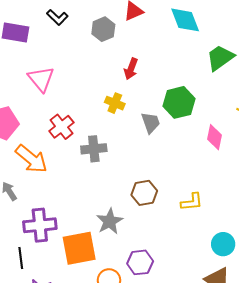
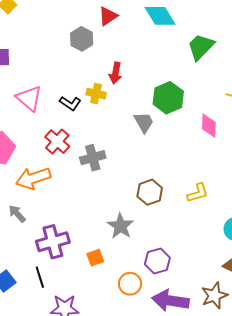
black L-shape: (57, 17) -> (70, 103), moved
yellow cross: (115, 103) -> (96, 94), moved
orange arrow: (31, 159) -> (33, 178), turned 132
orange square: (79, 248) -> (95, 258), size x0.5

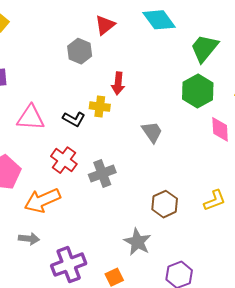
pink triangle: (29, 98) -> (31, 118), turned -32
green hexagon: (168, 98) -> (198, 91), moved
gray arrow: (17, 214) -> (29, 239), turned 144

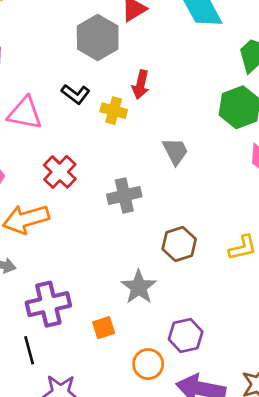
gray hexagon: (80, 51) -> (98, 37), size x1.4
black L-shape: (74, 119) -> (76, 94), moved
gray cross: (102, 173) -> (124, 195), moved

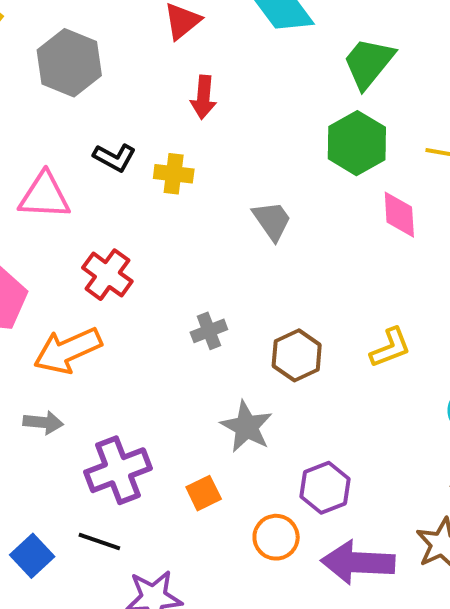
gray hexagon: (98, 37) -> (69, 63), moved
red arrow: (141, 85) -> (203, 97), moved
gray cross: (124, 195) -> (209, 331), moved, size x0.7
black line: (29, 350) -> (99, 541), turned -48

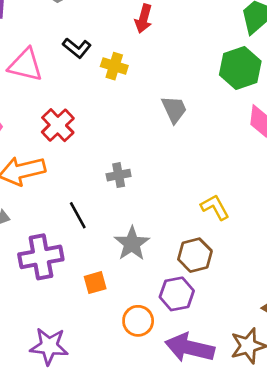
yellow L-shape: (390, 348) -> (215, 207), moved, turned -108
brown hexagon: (297, 355) -> (195, 255), moved
black line: (99, 541) -> (78, 215), moved, turned 32

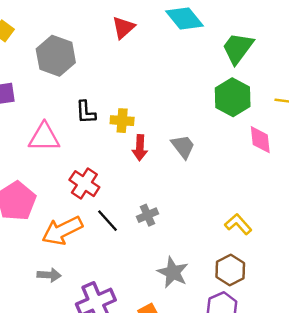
red arrow: (144, 19) -> (140, 148), moved
black L-shape: (77, 48) -> (86, 112), turned 60
black line: (78, 215) -> (107, 221), moved

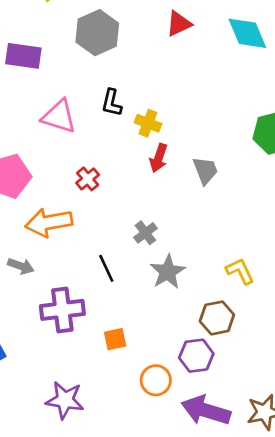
red cross: (84, 184) -> (88, 179), size x0.7
gray cross: (148, 215) -> (145, 233), turned -30
black line: (107, 221) -> (106, 268), moved
gray star: (173, 272) -> (168, 272), moved

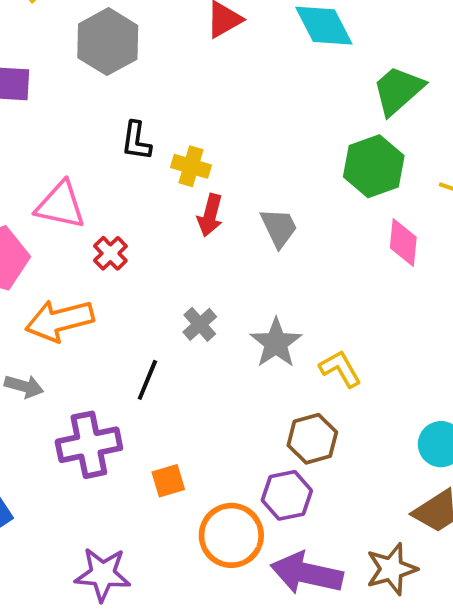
pink triangle: (59, 116) -> (60, 205), moved
black line: (106, 268) -> (147, 380), turned 52
gray star: (168, 272) -> (276, 343), moved
orange circle: (156, 380) -> (231, 535), size x1.4

